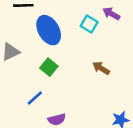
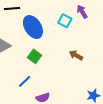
purple arrow: (111, 14) -> (82, 12), turned 32

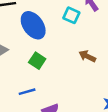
blue line: (25, 81) -> (27, 92), turned 32

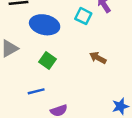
blue ellipse: (33, 25) -> (45, 25), turned -44

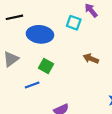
blue line: (36, 91) -> (32, 85), moved

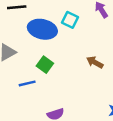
cyan square: (74, 23) -> (70, 20), moved

